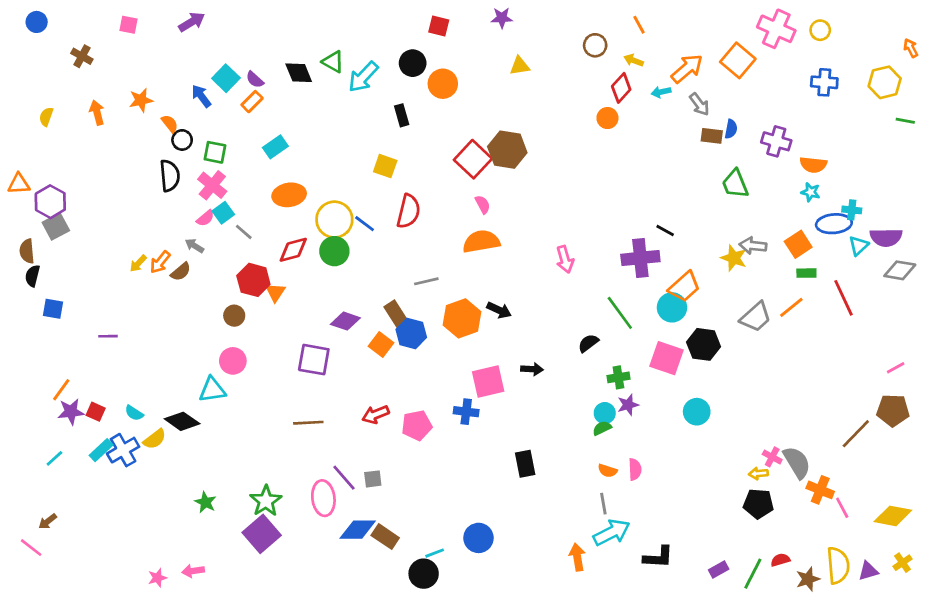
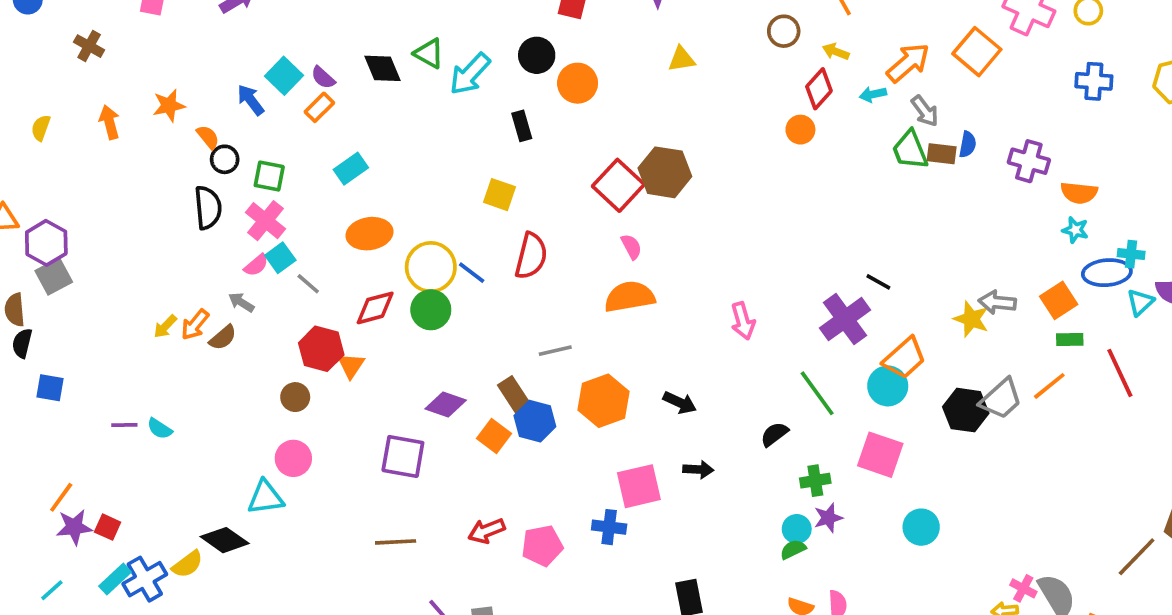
green trapezoid: (735, 184) -> (910, 150), moved
purple cross: (640, 258) -> (845, 319), turned -30
black arrow: (499, 310) -> (680, 403), moved
black hexagon: (704, 344) -> (966, 410), moved
cyan semicircle: (134, 413) -> (160, 429), moved

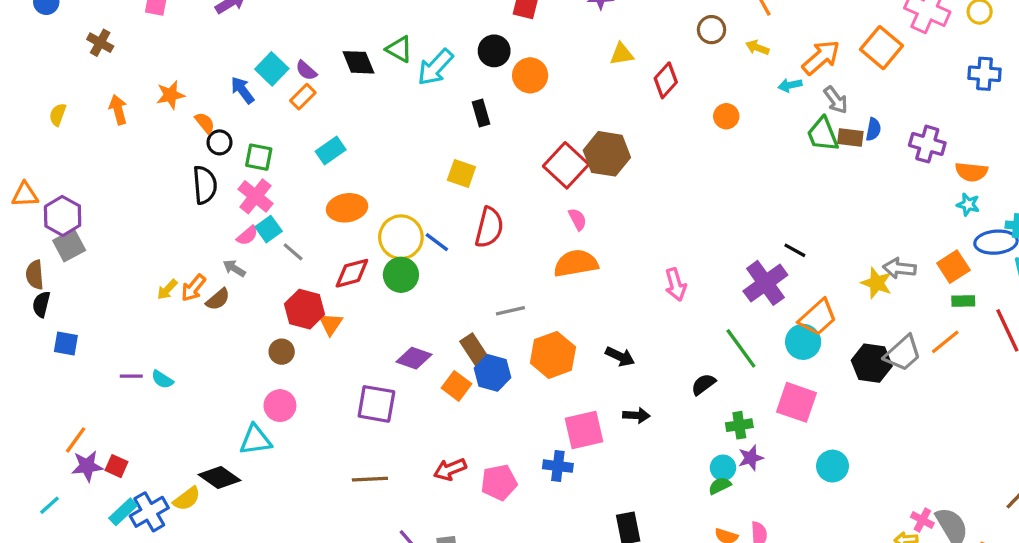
red diamond: (819, 89) -> (666, 80), moved
cyan line: (52, 590) -> (50, 505), moved

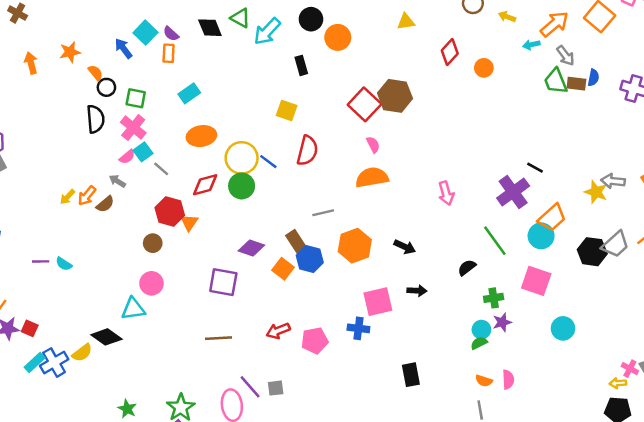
red diamond: (666, 80) -> (450, 52), moved
orange rectangle: (303, 97) -> (169, 53), turned -42

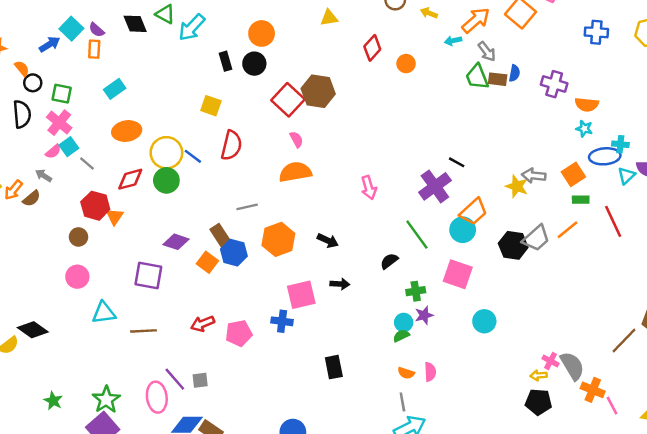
black circle: (311, 19) -> (254, 64), moved
blue arrow: (123, 48) -> (50, 44), turned 95
cyan triangle: (133, 309) -> (104, 313), moved

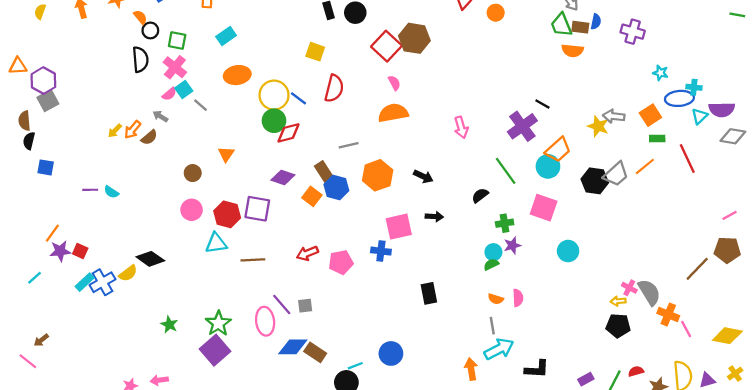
orange semicircle: (587, 105) -> (572, 51), moved
red diamond: (130, 179) -> (288, 133), moved
red hexagon: (95, 206) -> (227, 214), moved

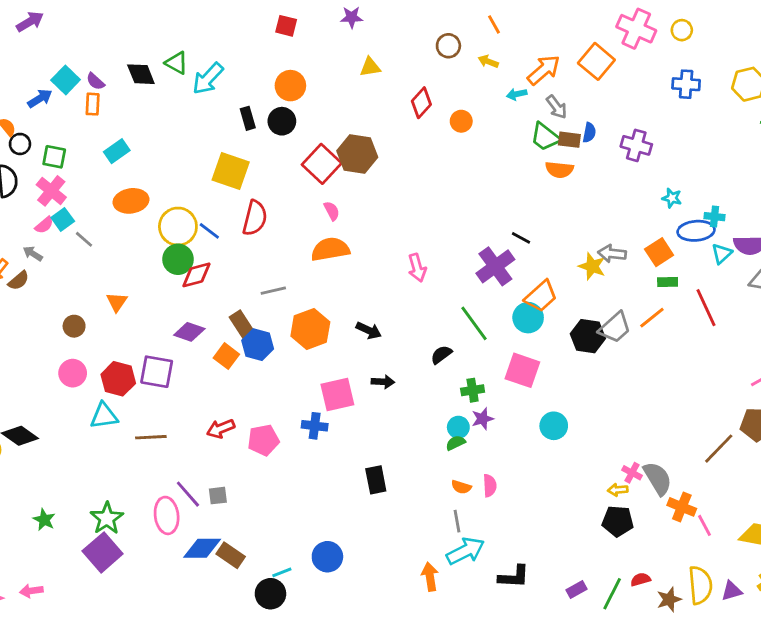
green trapezoid: (561, 25) -> (545, 137), turned -30
yellow square: (315, 52) -> (231, 171), size x1.5

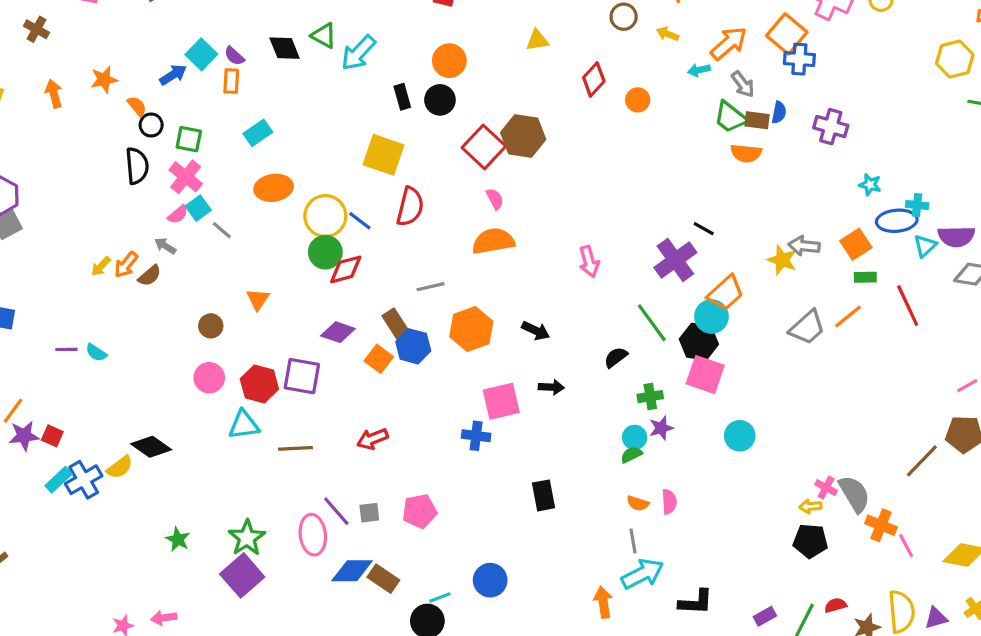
blue cross: (686, 84) -> (799, 59), moved
black hexagon: (588, 336) -> (699, 342), moved
pink pentagon: (263, 440) -> (420, 511), moved

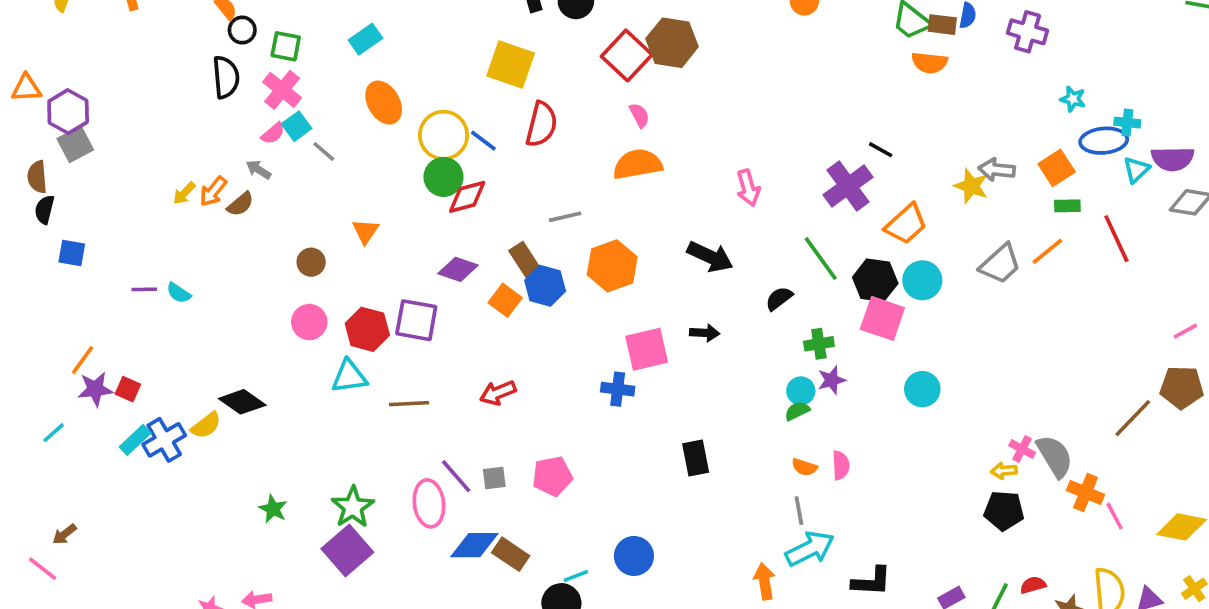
orange ellipse: (274, 188) -> (384, 103), turned 69
cyan circle: (711, 316) -> (922, 280), moved
black arrow: (536, 331) -> (710, 257), moved, size x1.4

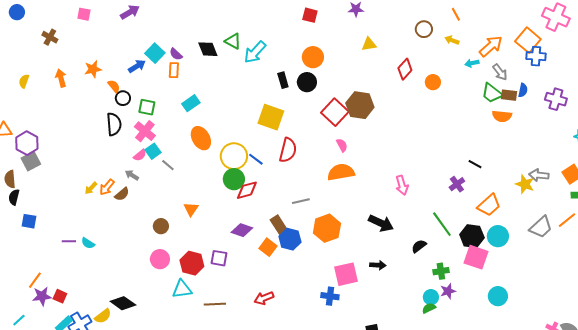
purple cross: (848, 186) -> (457, 184), size x0.6
purple square: (416, 320) -> (219, 258), size x0.7

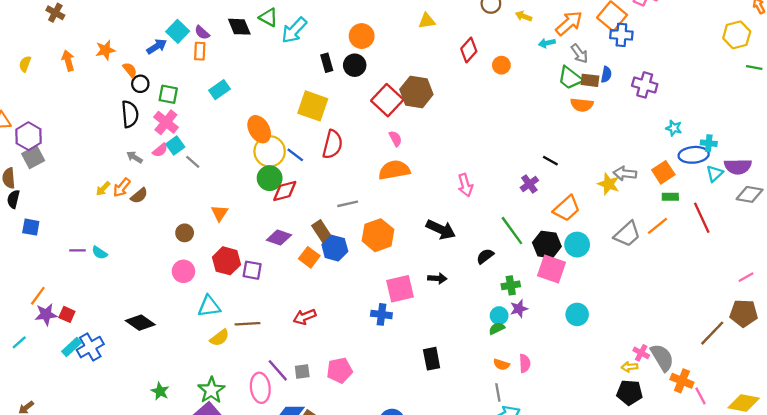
orange ellipse: (201, 138) -> (259, 129), moved
gray arrow: (132, 175) -> (135, 157), moved
red hexagon: (192, 263) -> (227, 261), moved
yellow semicircle: (103, 316) -> (220, 338), moved

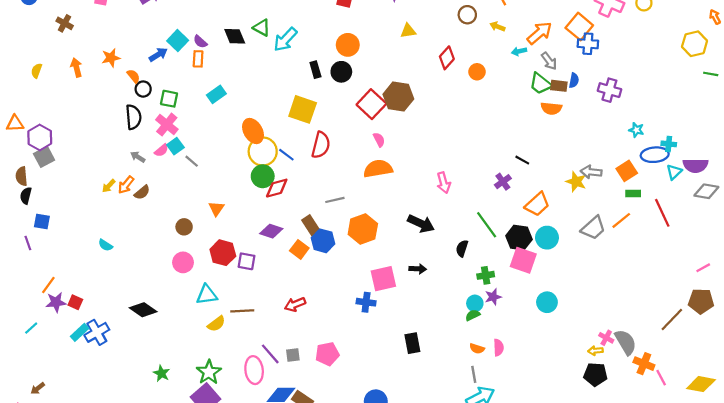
purple line: (77, 250) -> (28, 243), moved, turned 72
black semicircle: (485, 256) -> (462, 248), turned -35

